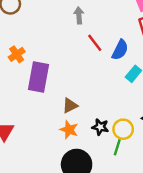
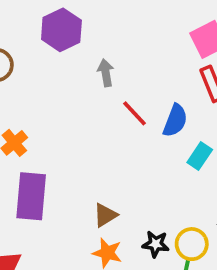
purple rectangle: (39, 77) -> (31, 196), moved

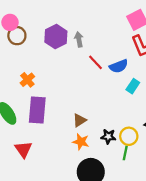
purple hexagon: (61, 30) -> (56, 37), moved
blue semicircle: (175, 121) -> (119, 66), turned 48

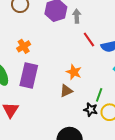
orange star: (81, 142) -> (74, 72), moved
green line: (125, 153) -> (99, 95), moved

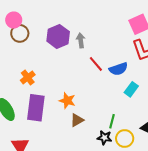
orange star: (74, 72) -> (67, 101), moved

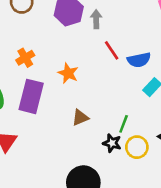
orange star: (67, 101) -> (68, 73), moved

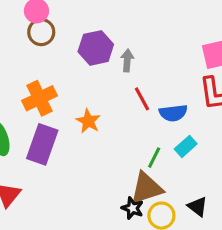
orange cross: (25, 58) -> (40, 98), size x1.5
brown triangle: (80, 118) -> (146, 188), moved, size x1.6
green line: (124, 124) -> (154, 158), moved

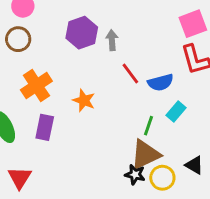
brown circle: (41, 32) -> (18, 39), moved
purple rectangle: (42, 144) -> (45, 127), size x0.7

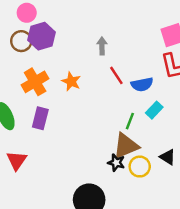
purple hexagon: (82, 33) -> (42, 36), moved
orange star: (84, 100) -> (71, 81), moved

